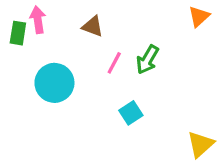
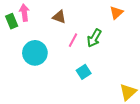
orange triangle: (199, 16) -> (116, 13), moved
green rectangle: (18, 33) -> (12, 21), turned -32

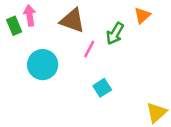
brown triangle: (59, 17) -> (72, 21), size x1.5
green arrow: (94, 38) -> (115, 34), moved

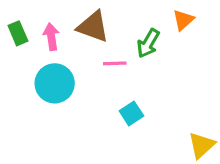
pink arrow: (30, 15) -> (51, 37), moved
pink line: (89, 49) -> (115, 63), turned 60

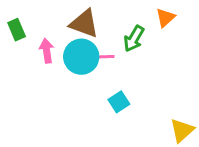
pink arrow: (51, 37) -> (47, 51), moved
cyan circle: (55, 83) -> (81, 57), moved

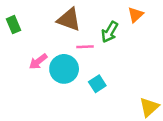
pink arrow: (47, 51) -> (38, 62), moved, turned -120
cyan circle: (81, 57) -> (64, 69), moved

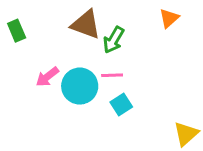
green arrow: (110, 32) -> (114, 40), moved
pink line: (85, 47) -> (112, 75), moved

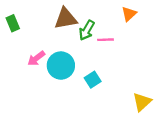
brown triangle: (86, 24) -> (66, 19), turned -30
pink line: (112, 75) -> (106, 40), moved

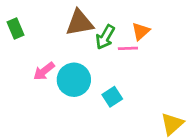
orange triangle: (129, 14) -> (141, 31), moved

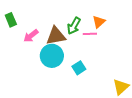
brown triangle: (80, 23) -> (56, 36), moved
pink arrow: (44, 71) -> (31, 36), moved

